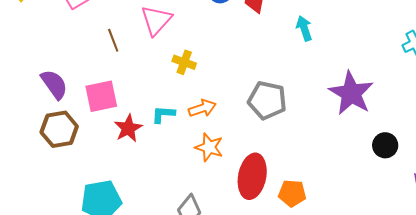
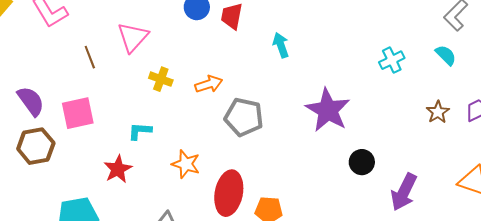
orange arrow: (202, 108) -> (209, 84), moved
red star: (128, 128) -> (118, 169), moved

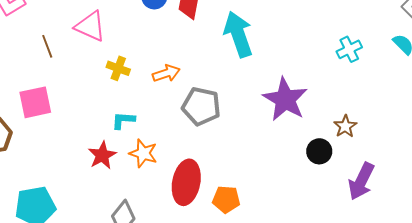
pink triangle: (133, 37) -> (90, 26), turned -48
cyan arrow: (281, 45) -> (238, 34), size x1.8
brown star: (438, 112) -> (345, 126), moved
cyan L-shape: (140, 131) -> (123, 120), moved
red star: (118, 169) -> (102, 155), moved

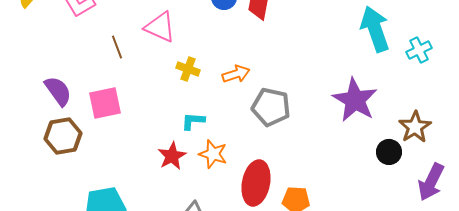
cyan arrow: (238, 34) -> (375, 29), moved
brown star: (345, 126) -> (415, 127), size x1.4

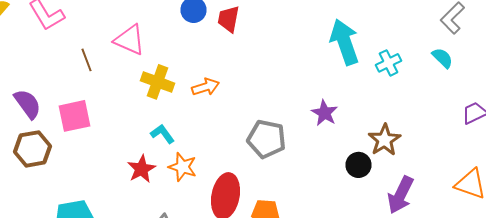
yellow cross: (188, 69) -> (158, 82), size x1.4
purple star: (355, 100) -> (324, 113), size x0.6
gray pentagon: (271, 107) -> (266, 139), moved
cyan L-shape: (193, 121) -> (162, 134), turned 50

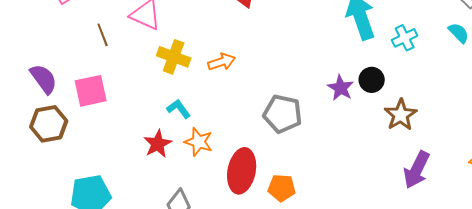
black circle: (358, 165) -> (372, 80), moved

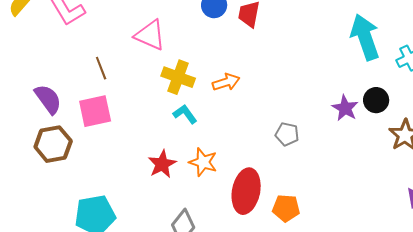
brown line: (103, 35) -> (101, 68), moved
cyan L-shape: (179, 109) -> (185, 114), moved
gray pentagon: (283, 114) -> (287, 134), size x0.6

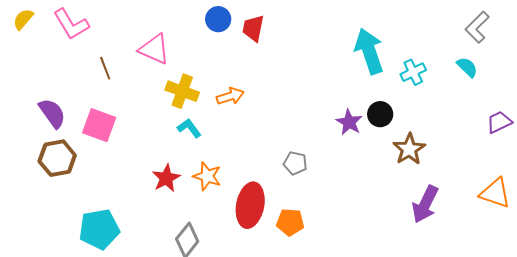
brown line: (101, 68) -> (105, 68), moved
pink square: (95, 111) -> (99, 125), turned 32
gray pentagon: (287, 134) -> (295, 163), moved

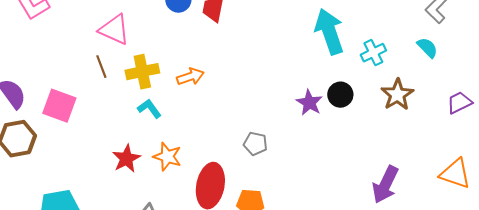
brown line: (105, 68) -> (101, 67), moved
yellow cross: (182, 91) -> (142, 72), turned -32
brown star: (409, 149) -> (397, 95), moved

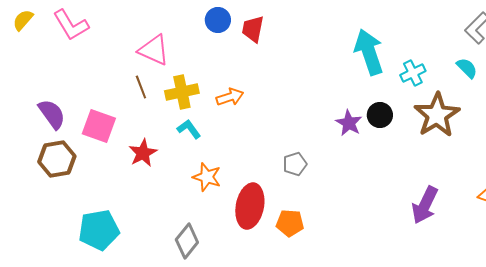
brown star: (397, 95) -> (437, 115), size x1.4
gray pentagon: (255, 144) -> (295, 164), turned -30
red star: (126, 159) -> (143, 153), moved

